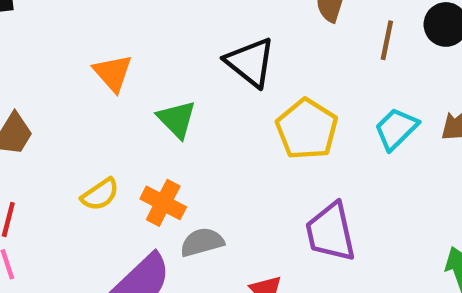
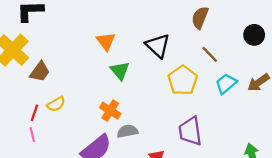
brown line: (387, 40) -> (210, 54), moved, turned -60
orange triangle: (113, 73) -> (106, 41), moved
yellow semicircle: (100, 194) -> (56, 104), moved

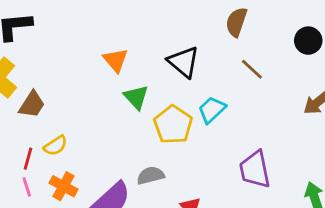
yellow pentagon: (183, 80) -> (173, 125), moved
cyan trapezoid: (226, 84) -> (212, 110), moved
orange cross: (110, 111) -> (63, 186), moved
purple trapezoid: (190, 131) -> (255, 169), moved

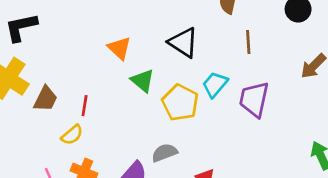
brown line: (252, 69) -> (248, 42), turned 50
red line: (28, 159) -> (85, 106), moved
purple trapezoid: (255, 169) -> (254, 99), moved, turned 30

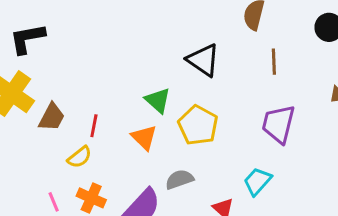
orange triangle: (119, 48) -> (144, 138), moved
cyan trapezoid: (215, 84) -> (257, 181), moved

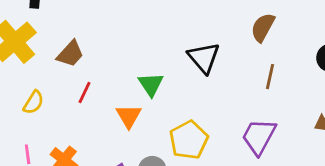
brown trapezoid: (52, 117) -> (70, 54), moved
yellow pentagon: (198, 125) -> (189, 140), moved
yellow semicircle: (79, 157) -> (34, 102), moved, turned -35

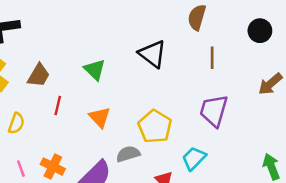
green triangle: (151, 84) -> (95, 70), moved

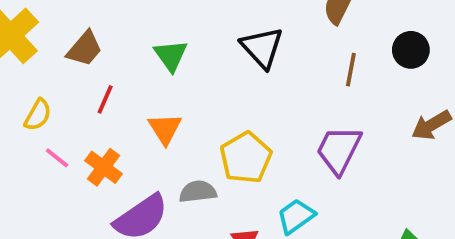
black circle: (260, 31) -> (411, 50), moved
orange cross: (53, 167) -> (104, 167), moved
pink line: (21, 169) -> (57, 158), moved, turned -42

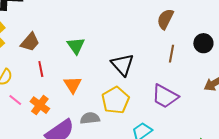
black triangle: (262, 48) -> (122, 65), moved
red line: (105, 99) -> (41, 69), turned -35
purple trapezoid: (339, 150) -> (165, 96), turned -88

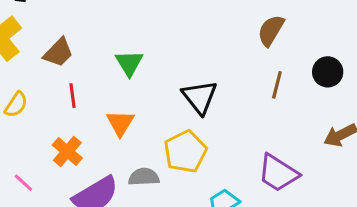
purple trapezoid: (165, 96) -> (278, 173), moved
pink line: (15, 100) -> (23, 183), moved

